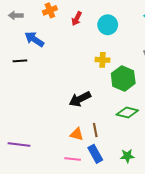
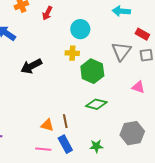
cyan circle: (108, 25) -> (80, 29), moved
black arrow: (80, 99) -> (31, 66), moved

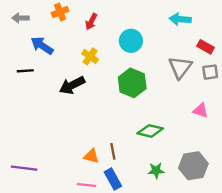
yellow cross: (72, 53) -> (90, 56), moved, turned 32
green hexagon: (92, 71) -> (132, 83), moved
green star: (96, 146) -> (156, 171), moved

